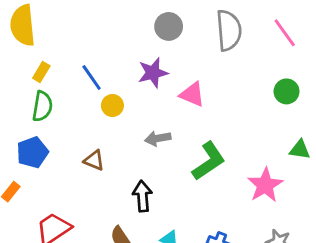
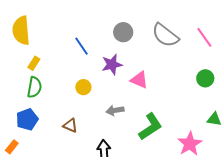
gray semicircle: (229, 30) -> (165, 35), turned 132
blue line: (92, 78) -> (82, 46), moved

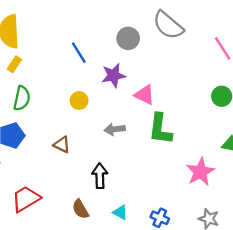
gray semicircle: (165, 35) -> (168, 25), moved
yellow rectangle: (34, 63) -> (14, 64), moved
green L-shape: (150, 127) -> (160, 129), moved, turned 128

